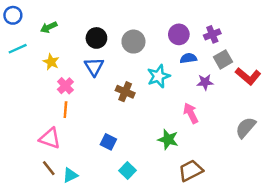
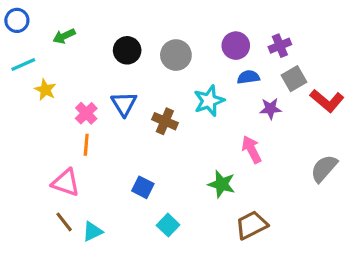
yellow star: (51, 62) -> (45, 90), moved
blue triangle: (94, 67) -> (124, 104), moved

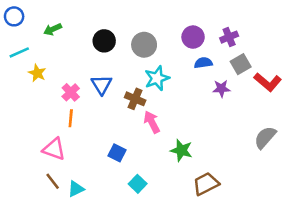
cyan star: (209, 101) -> (157, 78), moved
pink arrow: (252, 150) -> (152, 122), moved

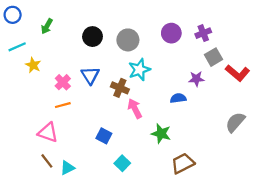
green arrow: (53, 29) -> (47, 26), turned -35
blue semicircle: (203, 63) -> (178, 98), moved
orange line: (71, 118) -> (63, 105), turned 70

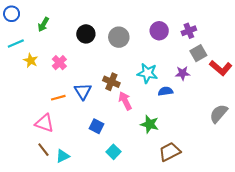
cyan star: (139, 70) -> (147, 73), moved, turned 30
blue triangle: (90, 75) -> (83, 91), moved
pink cross: (63, 82) -> (59, 63), moved

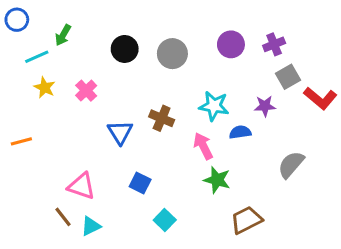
cyan line: (16, 44) -> (37, 57), moved
orange line: (58, 98) -> (21, 141), moved
pink arrow: (125, 101) -> (203, 146), moved
gray semicircle: (219, 114) -> (291, 165), moved
pink triangle: (44, 123) -> (82, 186), moved

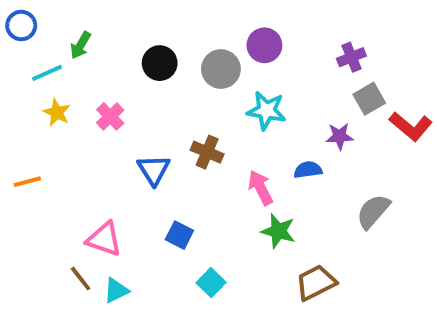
purple circle: (231, 44) -> (264, 45), moved
cyan star: (214, 106) -> (266, 111), moved

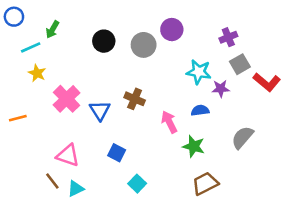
cyan star: (266, 111) -> (199, 72), moved
pink cross: (110, 116) -> (67, 99), moved, size x1.5
green star: (278, 231) -> (194, 146), moved

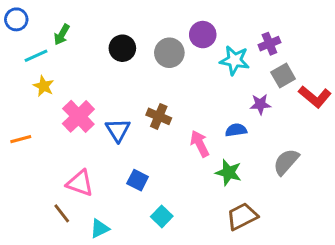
cyan star: (199, 72) -> (235, 60), moved
cyan triangle: (76, 189) -> (100, 229), moved

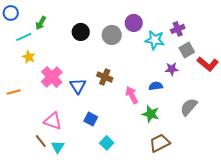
cyan triangle: (100, 229) -> (58, 147), moved, turned -32

